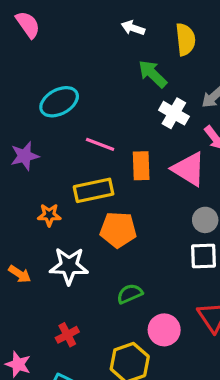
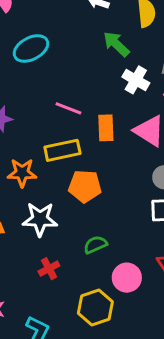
cyan ellipse: (59, 102) -> (31, 48), moved
orange star: (49, 215) -> (22, 173), size x1.4
red cross: (67, 335) -> (49, 269), moved

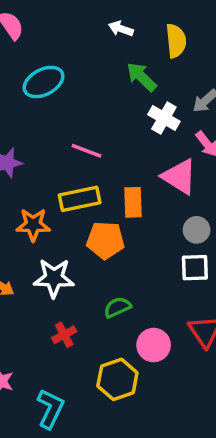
orange rectangle: (106, 128) -> (133, 202), moved

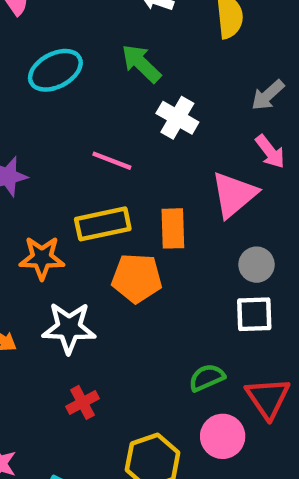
green arrow: (142, 77) -> (141, 63), moved
white cross: (164, 118) -> (177, 118), moved
pink triangle: (179, 177) -> (234, 195), turned 48
green semicircle: (117, 307) -> (207, 378), moved
pink circle: (154, 345) -> (223, 436), moved

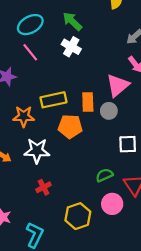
white cross: (177, 118) -> (71, 47), moved
pink line: (112, 161) -> (30, 52), moved, turned 30
gray circle: (256, 265) -> (109, 111), moved

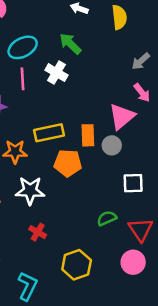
white cross: (71, 47) -> (56, 73), moved
pink line: (30, 52) -> (23, 79), turned 36
red cross: (44, 187) -> (38, 232), turned -32
pink circle: (112, 204) -> (133, 262), moved

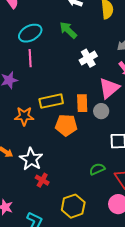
white cross: (56, 73) -> (88, 58), moved, turned 30
white star: (30, 191) -> (31, 159), moved, turned 30

